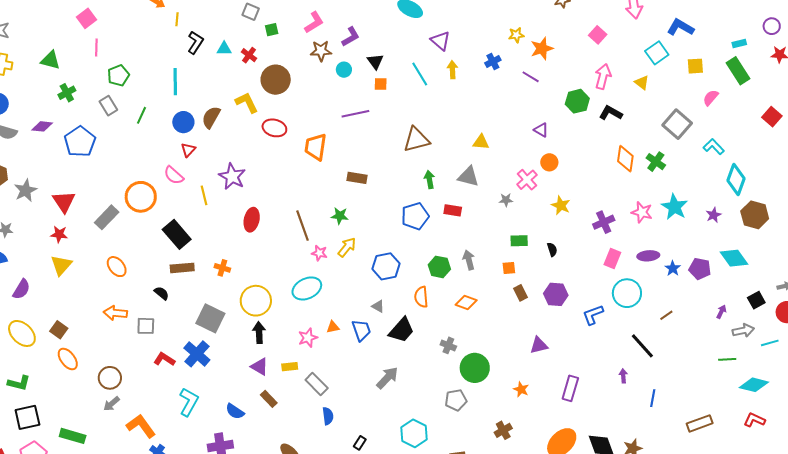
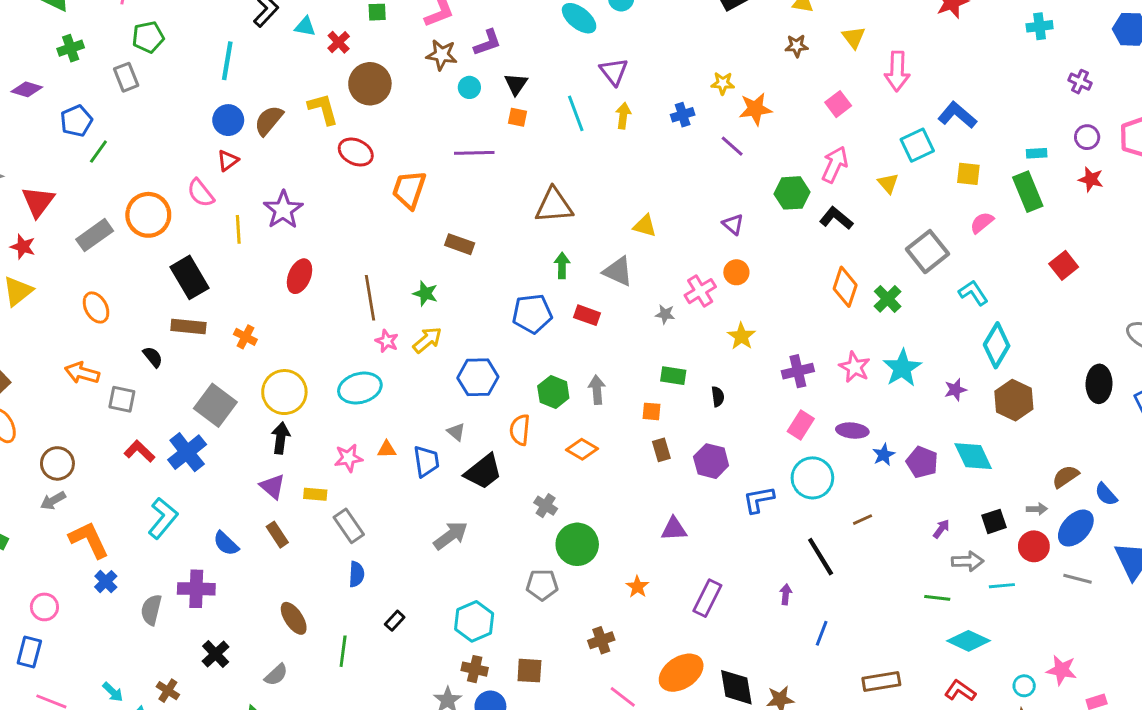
green line: (142, 115) -> (98, 152), moved
blue pentagon: (80, 142) -> (76, 121), size x0.7

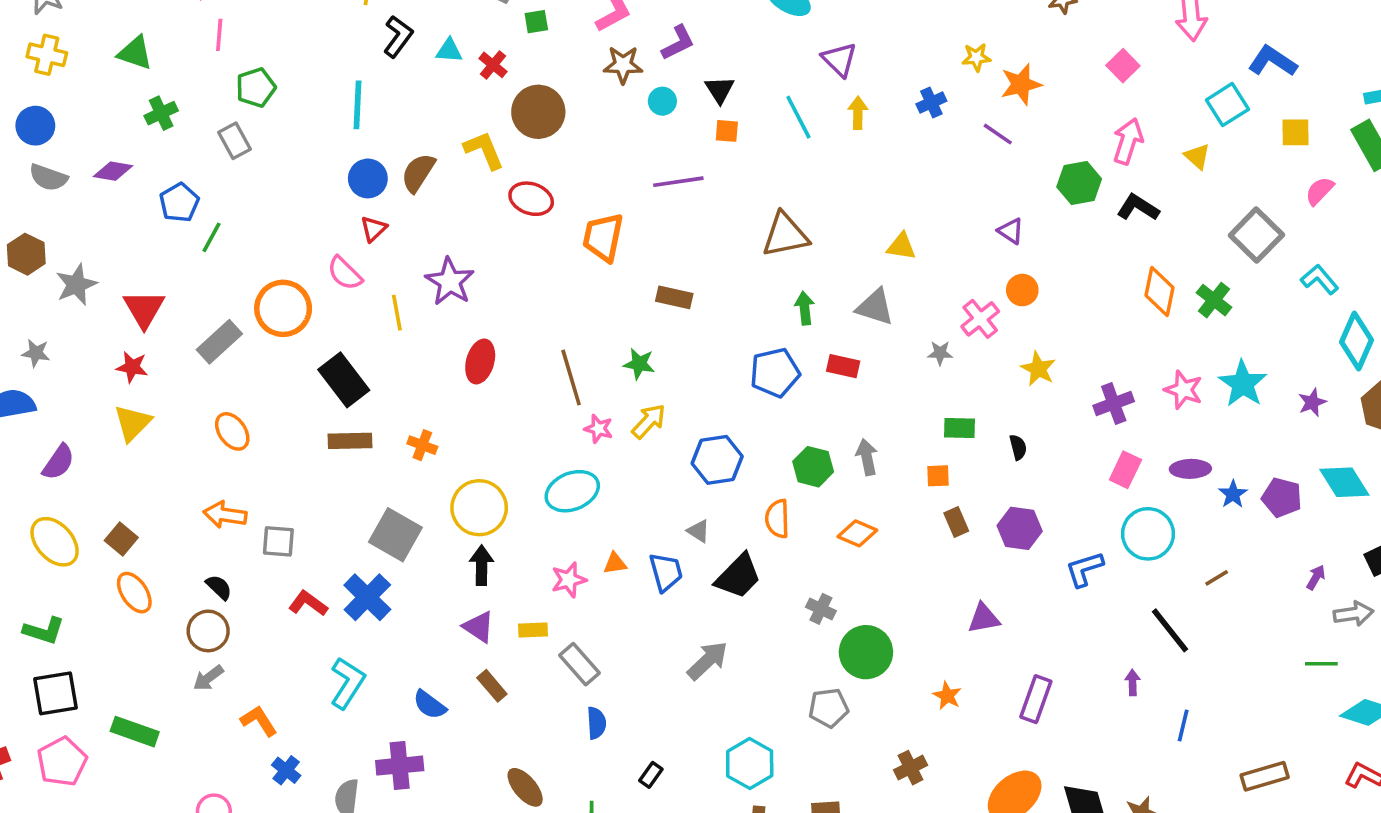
black semicircle: (153, 357) -> (219, 587), moved
orange L-shape: (89, 540) -> (259, 721), size x0.7

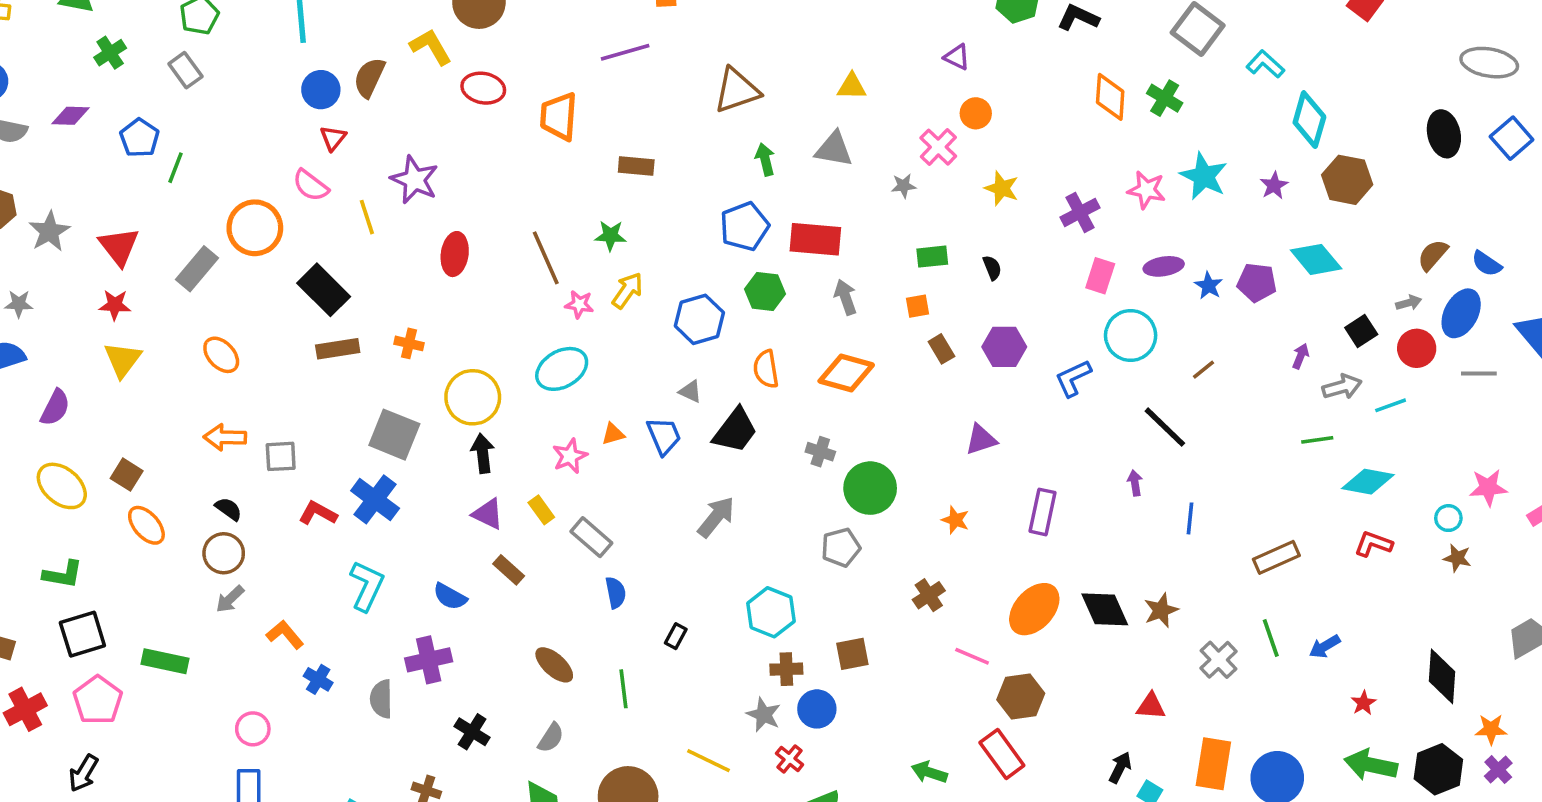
red rectangle: (843, 366) -> (815, 239), moved, size x1.6
green hexagon: (813, 467) -> (765, 291), moved
orange diamond: (857, 533) -> (846, 373), size x1.4
yellow rectangle: (533, 630) -> (541, 510), turned 64

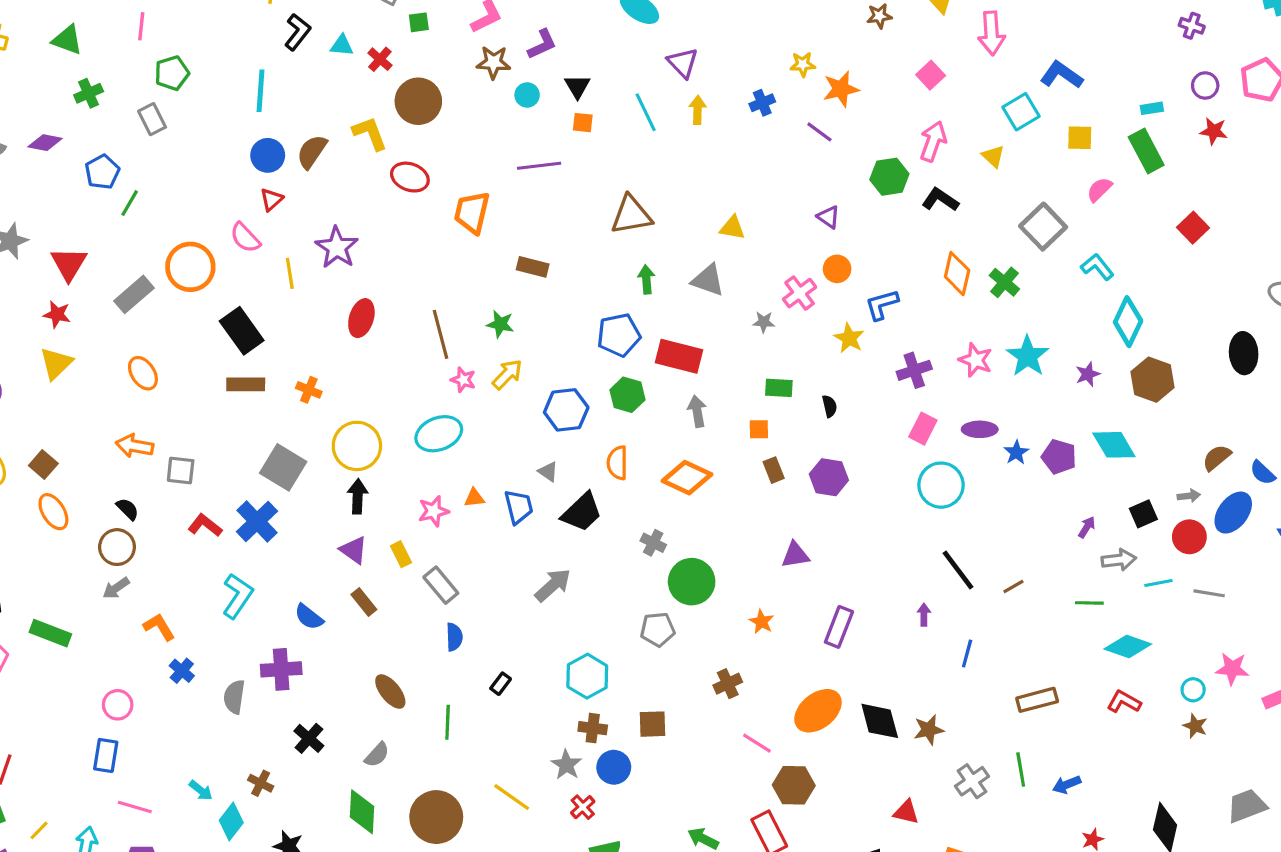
brown line: (1204, 370) -> (1013, 587), moved
gray line: (1479, 373) -> (1209, 593), moved
blue L-shape: (1073, 378) -> (882, 305), moved

